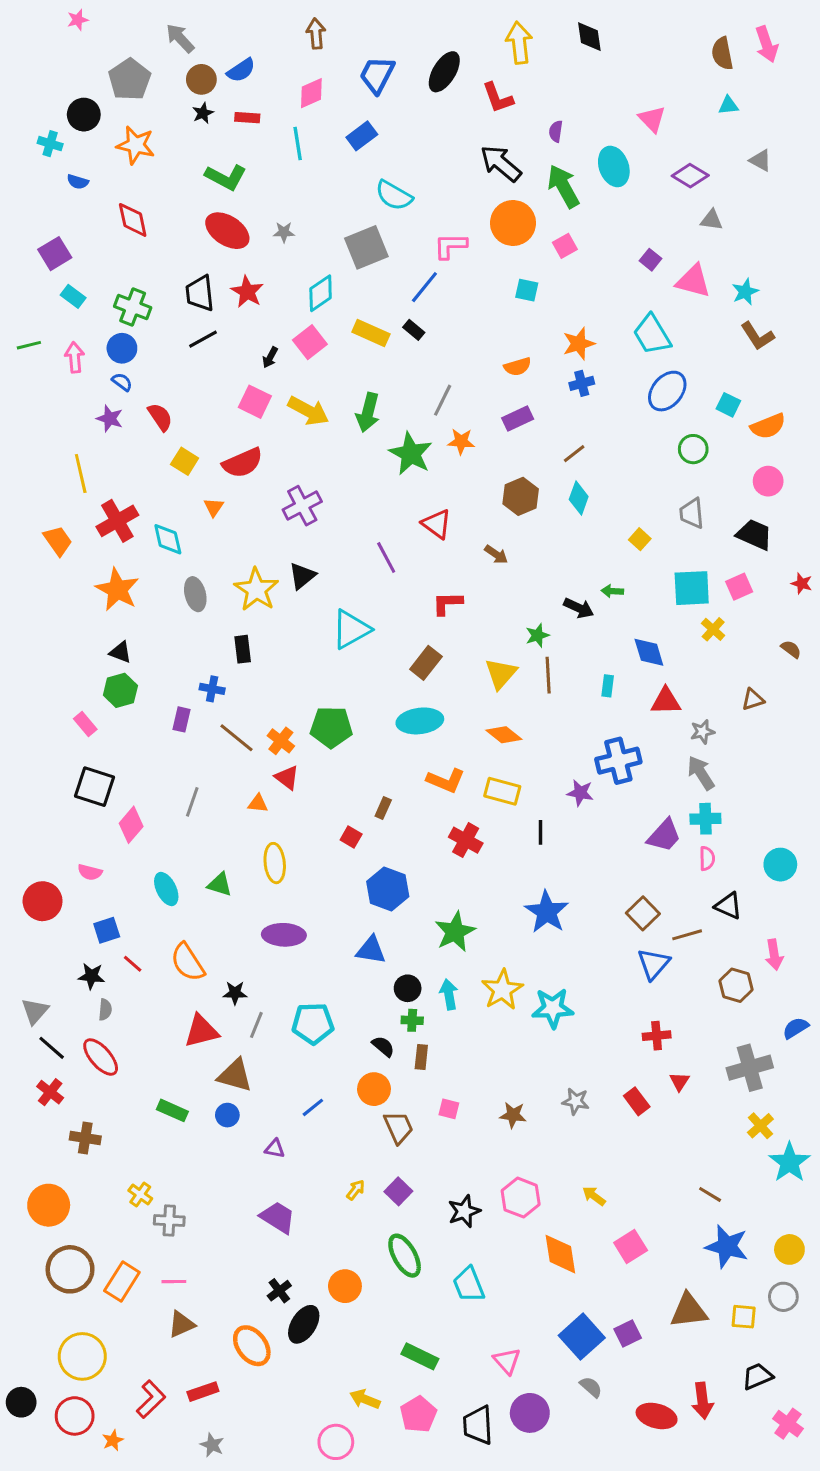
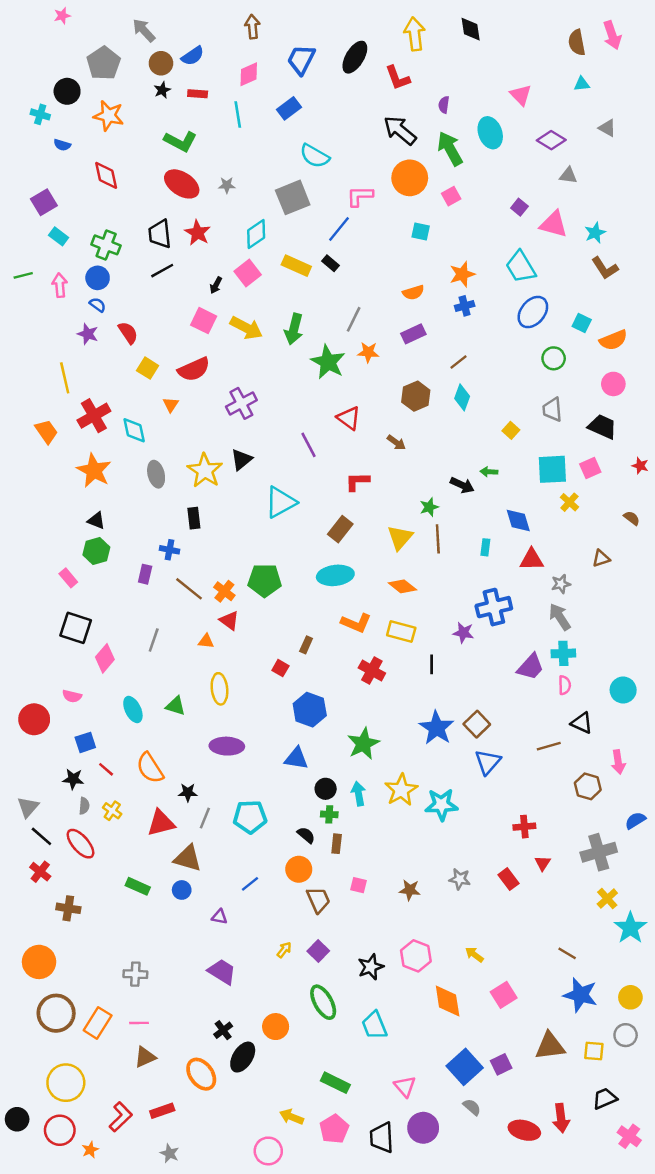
brown square: (643, 913) -> (477, 724), moved
blue triangle: (654, 964) -> (488, 762), moved
yellow cross: (140, 1194) -> (112, 811), moved

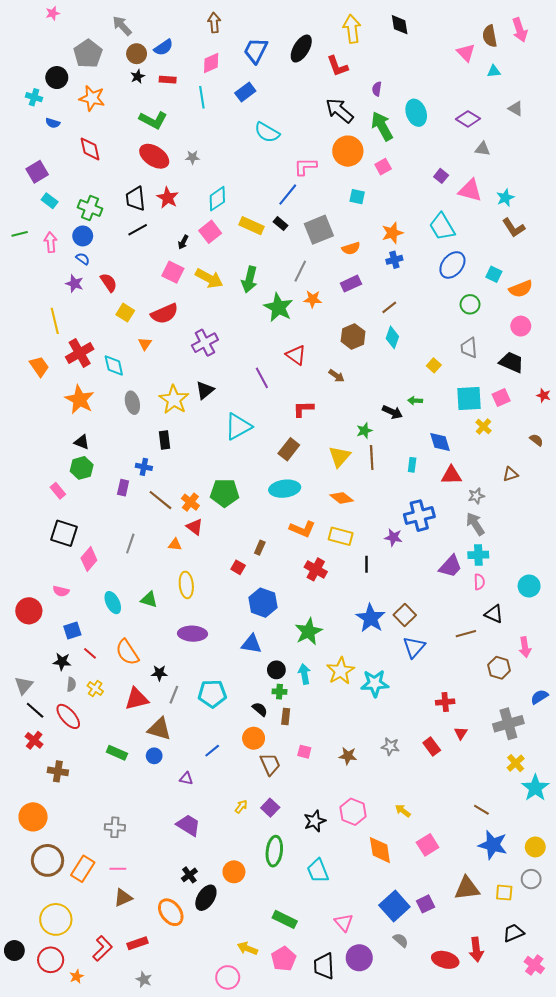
pink triangle: (521, 95) -> (466, 53), moved
gray square: (293, 197) -> (319, 230), moved
green ellipse: (323, 1002) -> (274, 851), turned 36

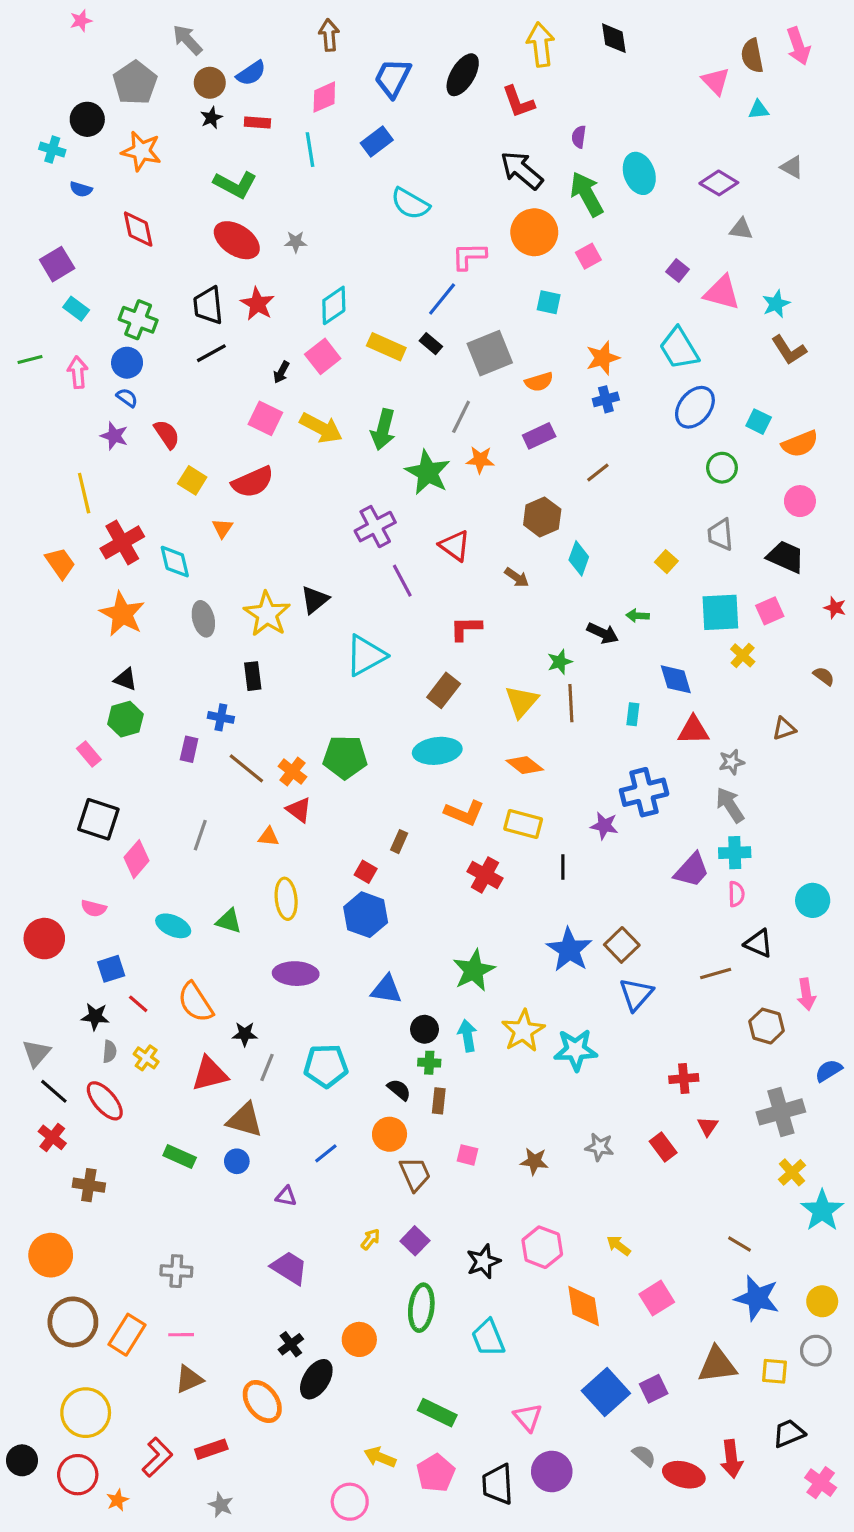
cyan diamond: (392, 337) -> (579, 558), moved
purple cross: (205, 343) -> (375, 527), moved
cyan ellipse: (113, 603) -> (173, 926), turned -40
blue hexagon: (263, 603) -> (366, 915), moved
gray semicircle: (401, 940) -> (644, 1456), moved

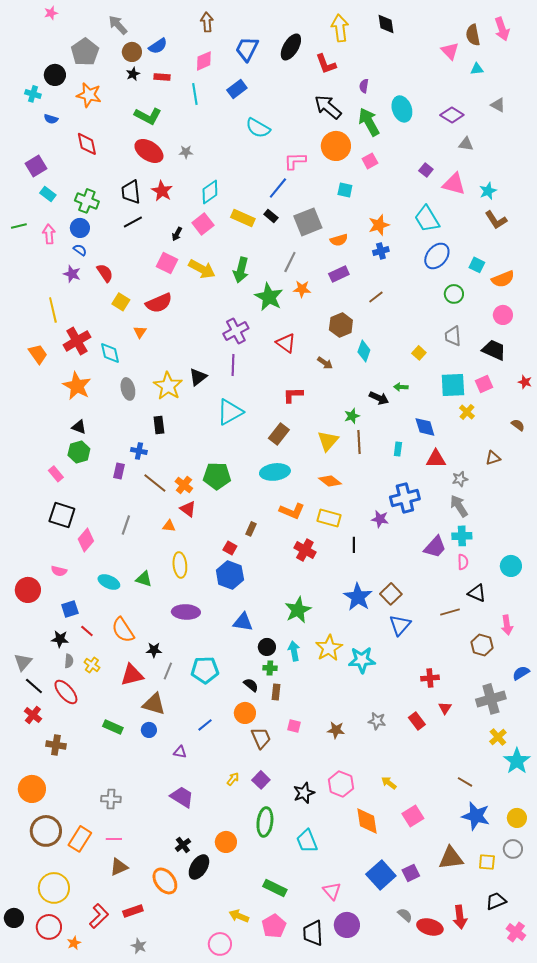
purple line: (402, 581) -> (233, 365), moved, turned 30

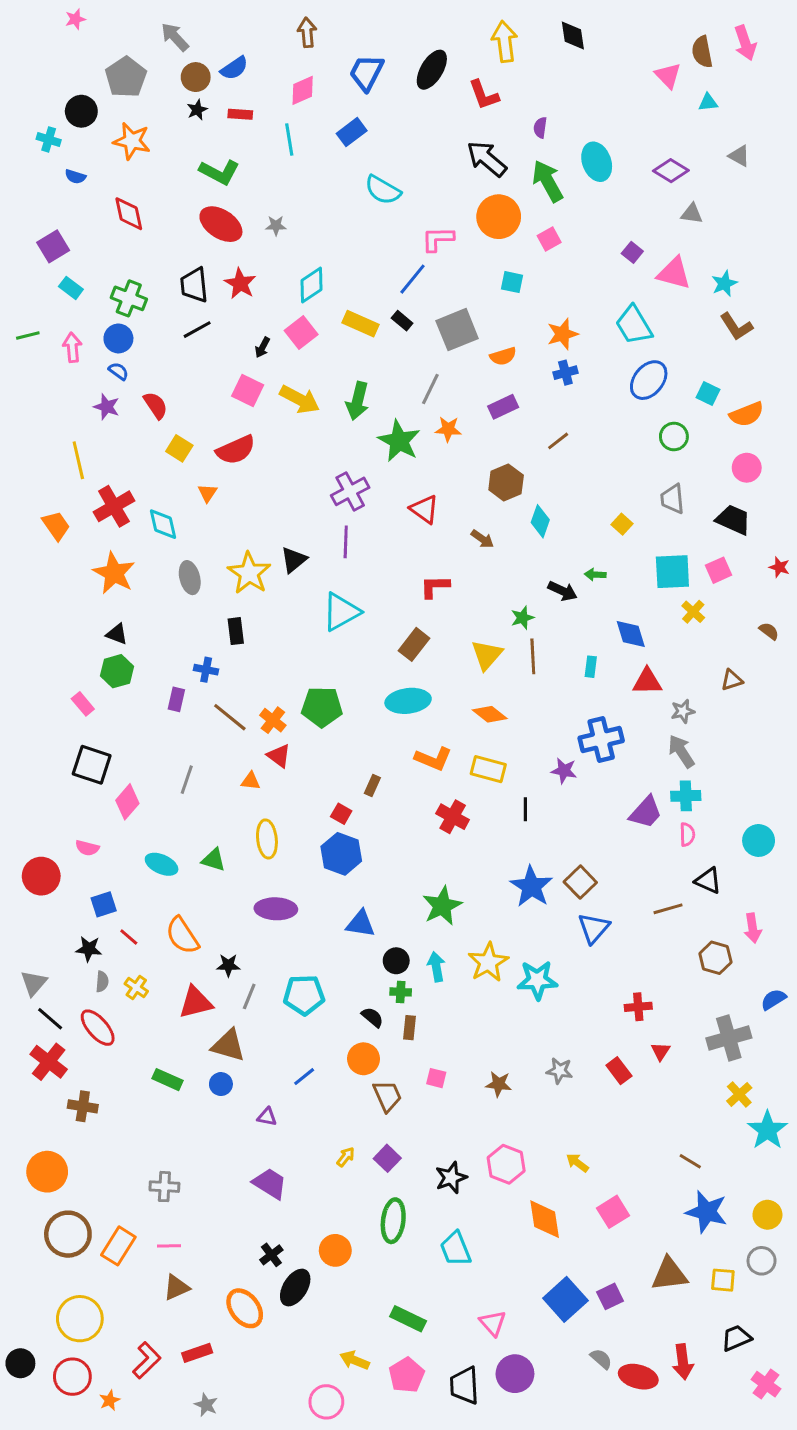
red cross: (33, 715) -> (49, 1062), size x1.4

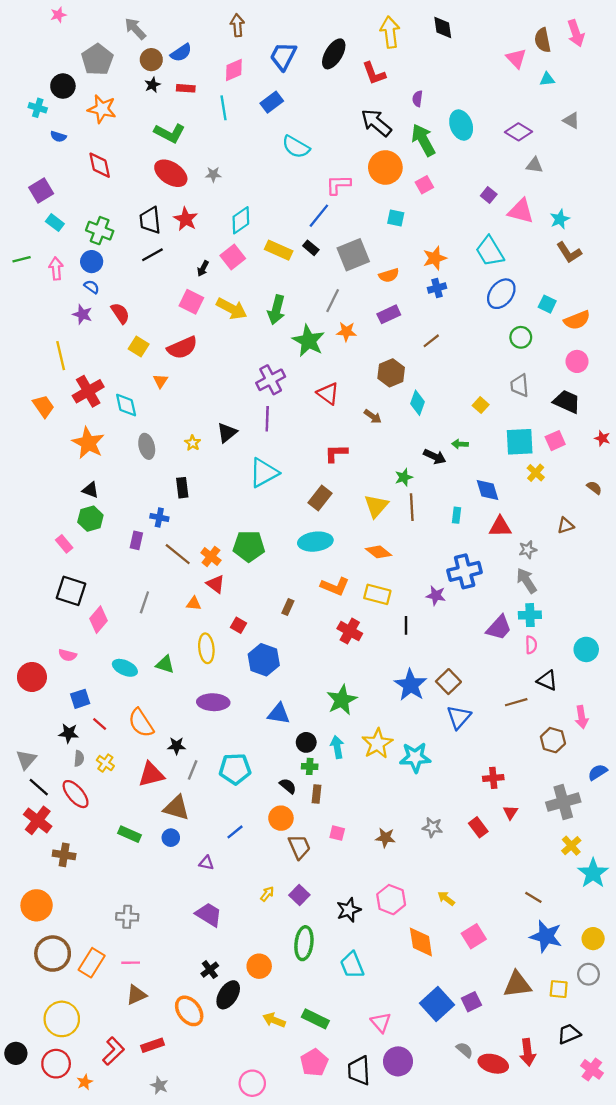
yellow star: (249, 573) -> (193, 443), size x0.5
red square: (341, 814) -> (238, 625), moved
yellow arrow: (355, 1360) -> (274, 1020), moved

